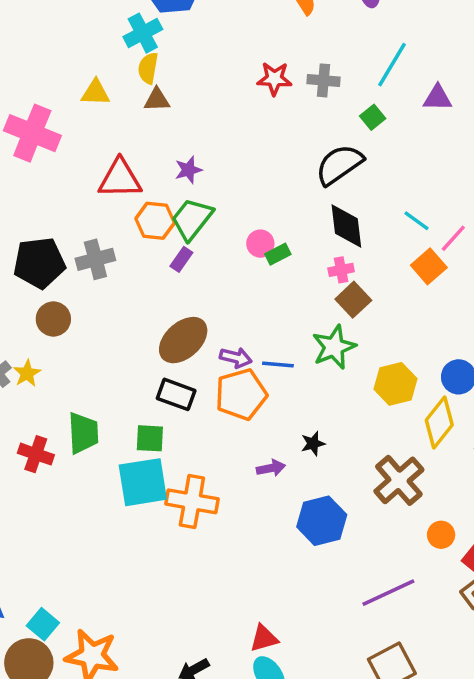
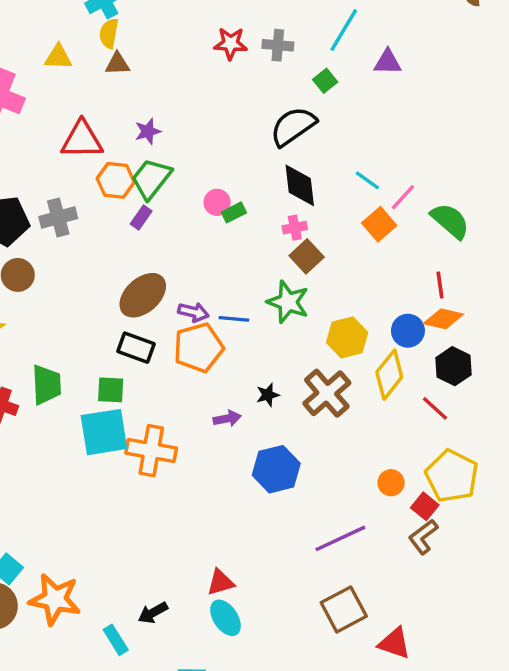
green star: (334, 347) -> (288, 302), turned -30
brown cross: (399, 480) -> (327, 393), moved

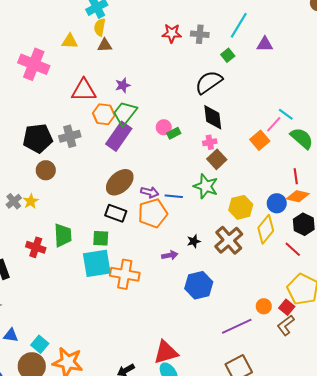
cyan line: (367, 180) -> (286, 114), moved
purple rectangle: (141, 218) -> (119, 136), size x2.0
orange circle: (391, 483) -> (264, 306), moved
red triangle: (220, 582) -> (166, 352), size x1.5

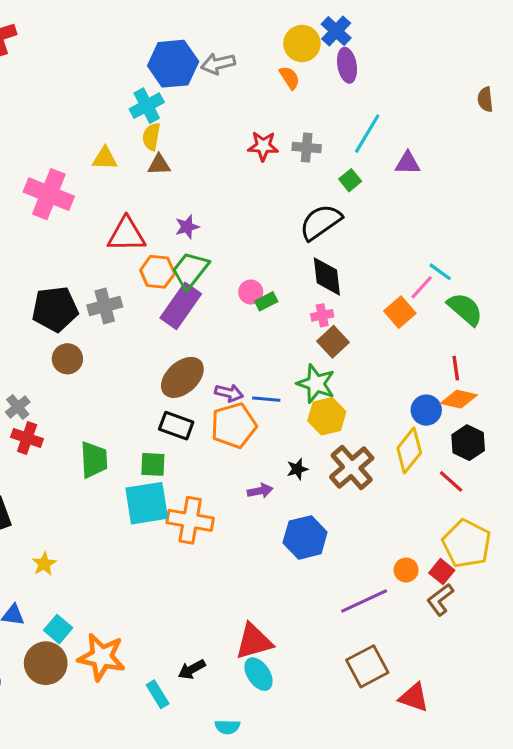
yellow star: (31, 201) -> (44, 564), moved
yellow hexagon: (241, 207) -> (327, 416), moved
red cross: (36, 247) -> (27, 438), moved

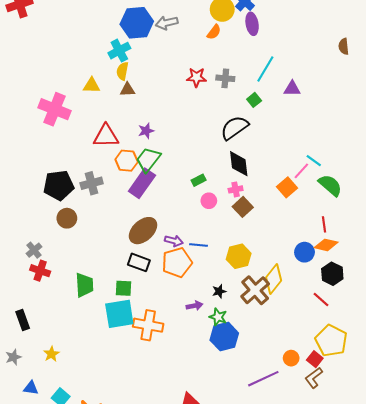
orange semicircle: (290, 78) -> (214, 32), turned 70
pink circle: (251, 292) -> (209, 201), moved
green star: (316, 384) -> (218, 317), moved, size x0.7
yellow diamond: (409, 450) -> (274, 279), moved

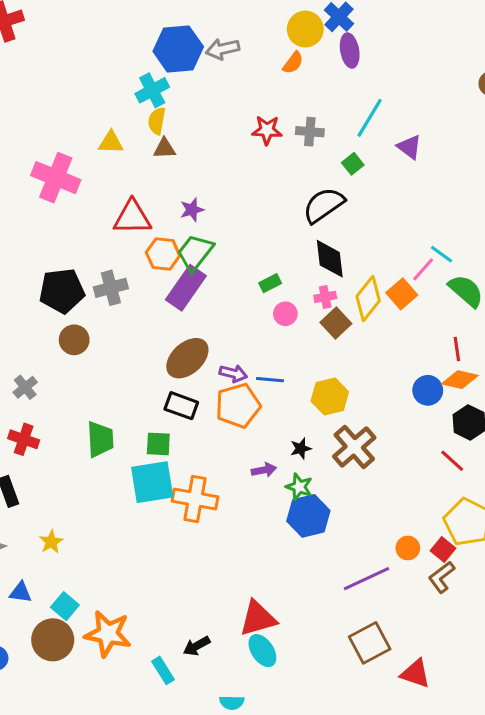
purple triangle: (292, 89) -> (409, 147), turned 36
red cross: (40, 271) -> (24, 439), moved
yellow diamond: (274, 279) -> (368, 298), moved

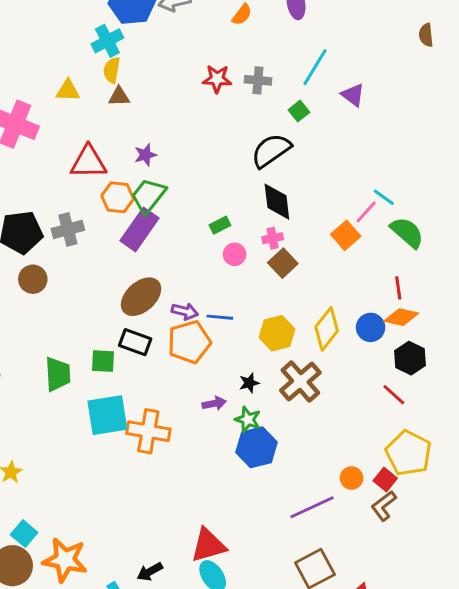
yellow diamond: (368, 298) -> (327, 329), moved
green square: (158, 444) -> (103, 361), moved

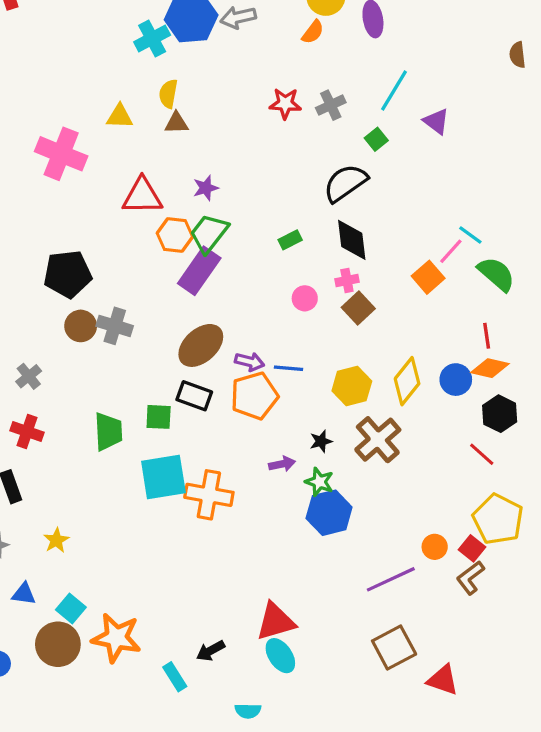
cyan cross: (107, 41) -> (152, 39), moved
gray cross: (258, 80) -> (331, 105), turned -30
green rectangle: (220, 225) -> (290, 240), moved
gray cross: (68, 229) -> (115, 326), moved, turned 32

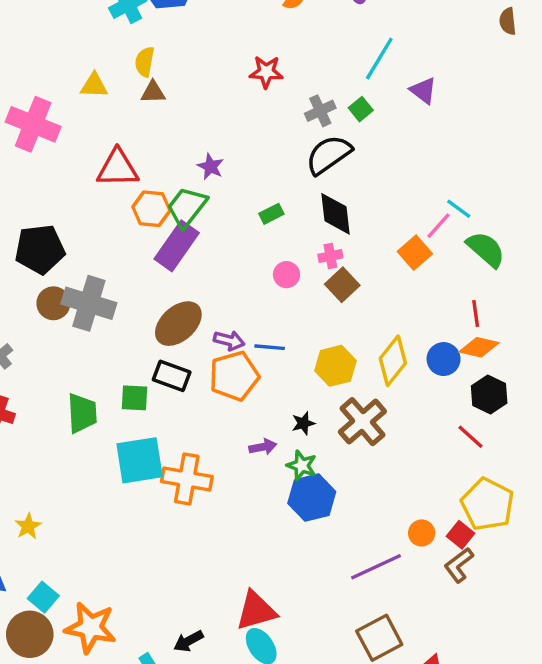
gray cross: (331, 105) -> (320, 111), moved
purple star: (206, 188) -> (210, 167), moved, turned -30
gray cross: (115, 326) -> (89, 303), size x1.4

